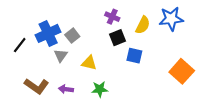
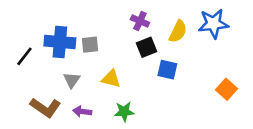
blue cross: (48, 33) -> (60, 42), turned 30
gray square: (72, 36) -> (90, 45), turned 32
gray triangle: (61, 56) -> (72, 80), moved
orange square: (182, 71) -> (227, 89), size x0.7

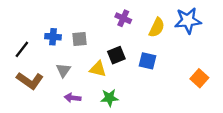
blue cross: (60, 42) -> (53, 37), size x0.6
black square: (146, 47) -> (116, 55), moved
brown L-shape: (45, 108) -> (30, 81), moved

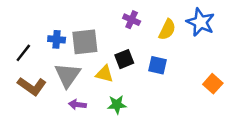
blue star: (188, 21) -> (201, 22), turned 30
gray square: (79, 39) -> (85, 42), size x1.6
gray triangle: (63, 70) -> (68, 75), size x1.6

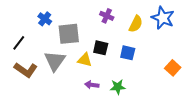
blue cross: (57, 39) -> (45, 19), moved, turned 32
black square: (124, 59) -> (101, 48), turned 35
purple arrow: (77, 105) -> (92, 85), moved
green star: (117, 105) -> (118, 87), moved

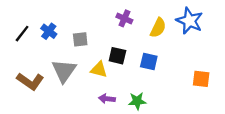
blue cross: (45, 19) -> (49, 31), moved
gray square: (69, 34) -> (80, 39), size x0.6
black line: (19, 43) -> (22, 34), moved
orange square: (173, 68) -> (201, 79), turned -35

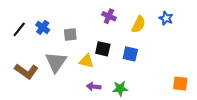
blue star: (189, 21) -> (166, 18), size x0.6
orange square: (201, 79) -> (180, 83), moved

